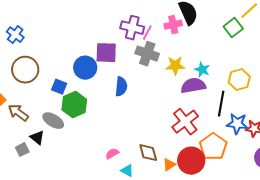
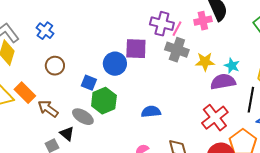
brown circle: (25, 70) -> (55, 66), size x0.7
blue semicircle: (121, 87) -> (151, 112), moved, turned -102

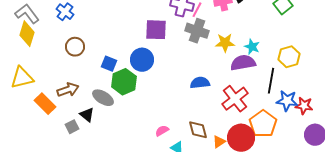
blue circle: (115, 64) -> (142, 60), moved
orange rectangle: (25, 93) -> (45, 104), moved
brown arrow: (48, 109) -> (68, 90), turned 125
blue semicircle: (151, 112) -> (200, 83), moved

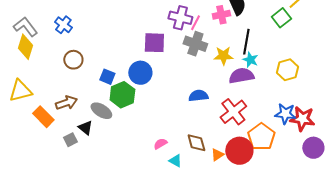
black line: (271, 81) -> (246, 42), moved
red star: (304, 106) -> (302, 119), size x1.4

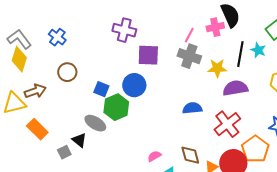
purple cross: (180, 18) -> (124, 30), moved
cyan star: (250, 60) -> (258, 50), moved
brown arrow: (66, 103) -> (35, 91), moved

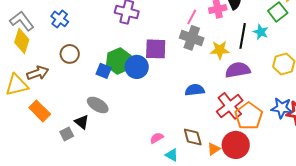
purple square: (148, 55) -> (156, 49), moved
green hexagon: (116, 107) -> (119, 61), moved
orange pentagon: (255, 149) -> (249, 116), moved

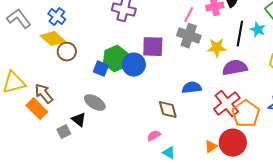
yellow diamond: (22, 41) -> (53, 39), moved, turned -65
brown arrow: (38, 73) -> (44, 94), moved, turned -110
brown diamond: (193, 137) -> (168, 110), moved

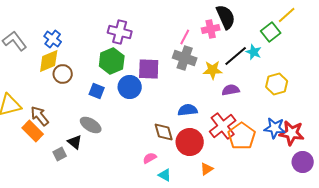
black line: (240, 34) -> (236, 56), turned 40
yellow diamond: (53, 39) -> (49, 61), turned -65
green hexagon: (116, 59) -> (112, 61), moved
purple semicircle: (235, 68) -> (231, 90), size x0.7
red circle: (233, 143) -> (190, 142), moved

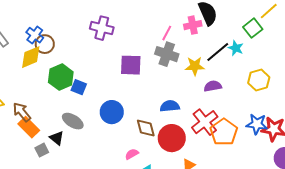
green hexagon: (112, 61) -> (61, 77), moved
brown circle: (63, 74) -> (45, 44), moved
blue circle: (130, 87) -> (112, 112), moved
orange rectangle: (33, 131) -> (29, 127), moved

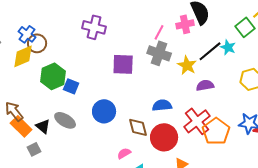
yellow star: (195, 66) -> (187, 65), turned 30
black triangle: (57, 138) -> (43, 126), moved

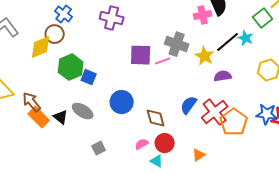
pink line: (159, 32) -> (163, 61), moved, turned 42
blue cross: (27, 34) -> (64, 14), moved
blue semicircle: (162, 105) -> (189, 105), moved, turned -48
red circle: (164, 137) -> (165, 143), moved, size x0.7
gray square: (34, 149) -> (99, 148), moved

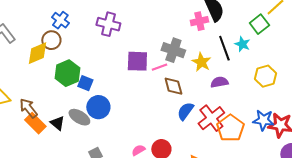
black line: (228, 42) -> (224, 48), turned -70
blue circle: (122, 102) -> (98, 107), moved
brown diamond: (156, 118) -> (173, 86), moved

